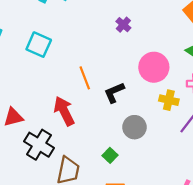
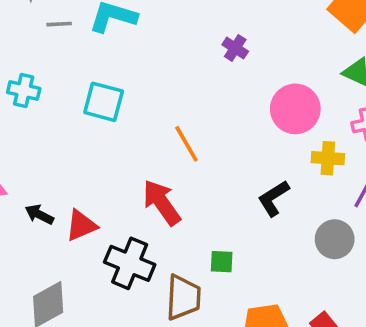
black L-shape: (114, 92) -> (273, 198), moved
gray circle: (134, 127) -> (335, 239), moved
green square: (110, 155) -> (222, 262), moved, turned -32

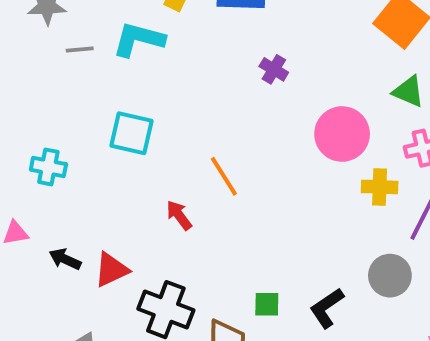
cyan cross: (24, 90) -> (48, 167), moved
black L-shape: (273, 198) -> (327, 308), moved
red arrow: (162, 203) -> (179, 215), moved, size x0.6

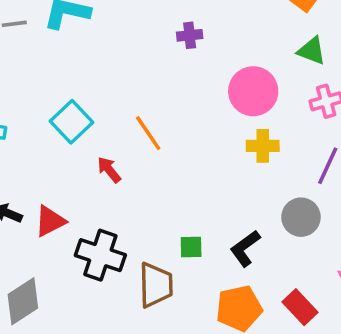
purple cross: (274, 69) -> (190, 35), turned -35
cyan square: (131, 133) -> (72, 122), moved, turned 36
yellow cross: (380, 187) -> (263, 146), moved

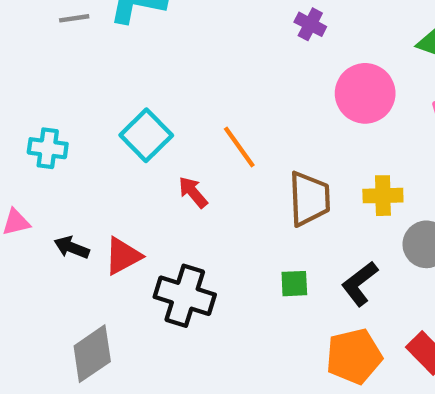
purple cross: (190, 35) -> (310, 24), moved, turned 35
yellow cross: (263, 146) -> (383, 196), moved
brown trapezoid: (156, 285) -> (309, 199), moved

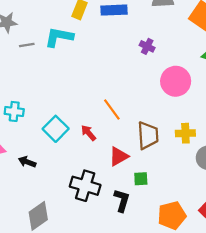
cyan square: (146, 135) -> (56, 129), moved
red triangle: (123, 256) -> (119, 156), moved
black L-shape: (360, 284) -> (122, 200), moved, turned 145

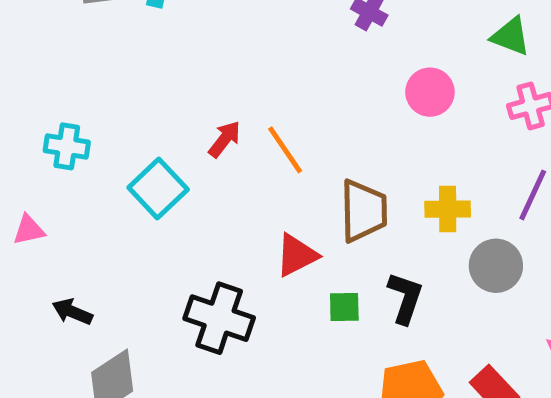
pink circle: (176, 81) -> (430, 92), size x0.7
red arrow: (89, 133) -> (225, 139), moved, turned 77
black arrow: (27, 162) -> (72, 312), moved
black L-shape: (122, 200) -> (405, 298), moved

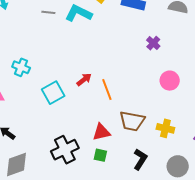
brown trapezoid: (364, 211) -> (132, 121), turned 88
gray circle: (496, 266) -> (178, 166), moved
green square: (344, 307) -> (100, 155), moved
black cross: (219, 318) -> (65, 150), turned 32

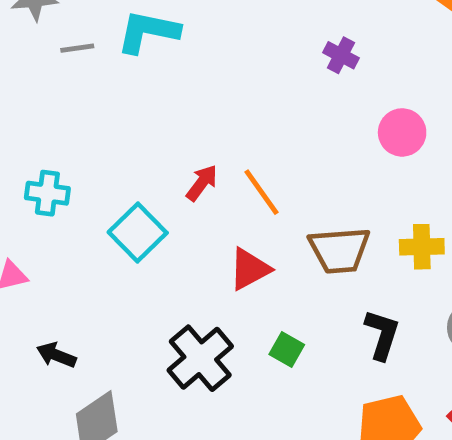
red triangle: (101, 132) -> (250, 269), moved
green square: (100, 155) -> (287, 349), turned 32

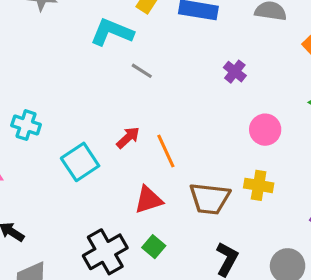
gray line: (77, 48) -> (142, 71), moved, turned 30
yellow cross: (422, 247) -> (259, 185), moved
green square: (287, 349) -> (154, 247), moved

